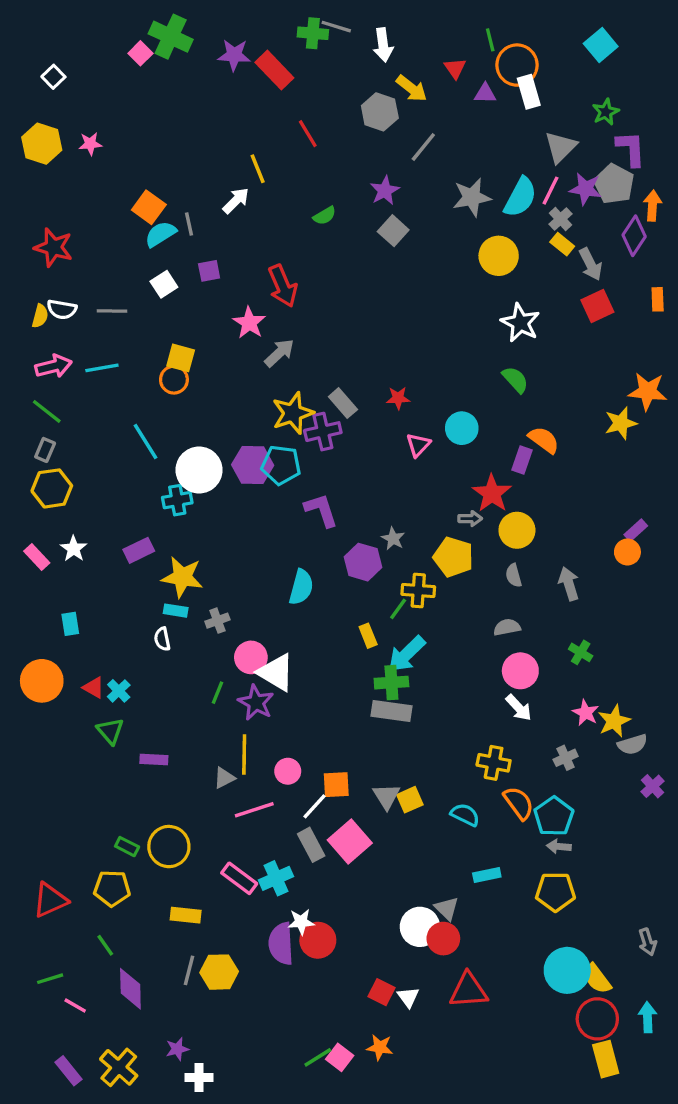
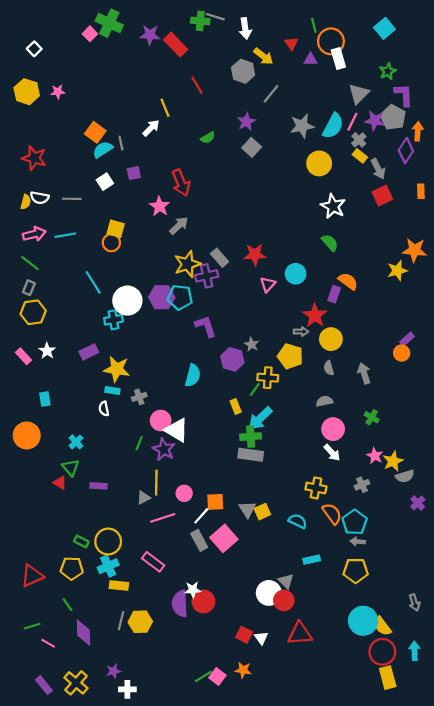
red star: (398, 398) -> (255, 254), size x1.5
red triangle: (94, 688) -> (60, 483), moved
cyan cross: (276, 878) -> (108, 566), moved

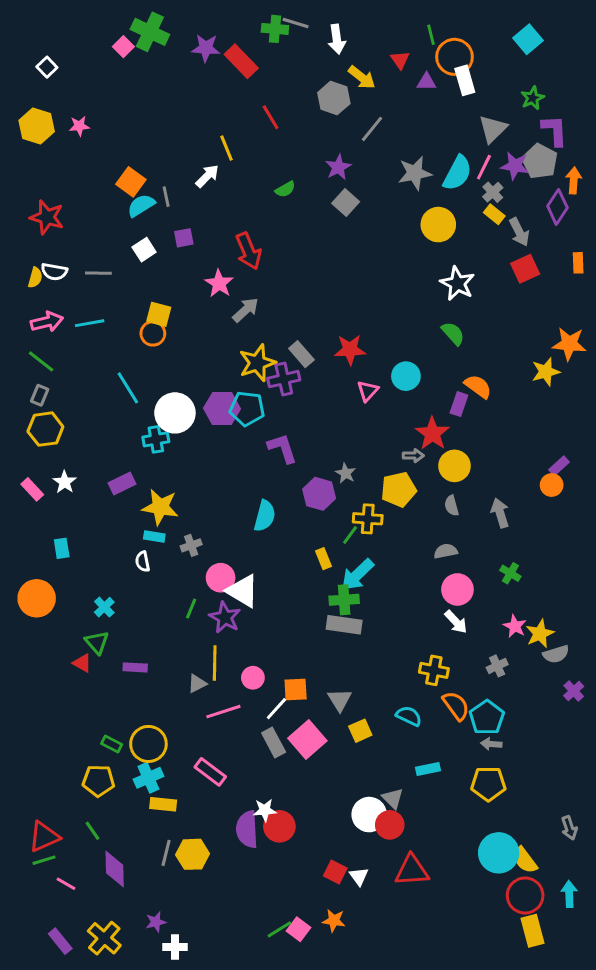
yellow pentagon: (290, 356) -> (399, 489), turned -30
yellow square: (262, 512) -> (360, 731), moved
red triangle: (32, 576) -> (44, 837), moved

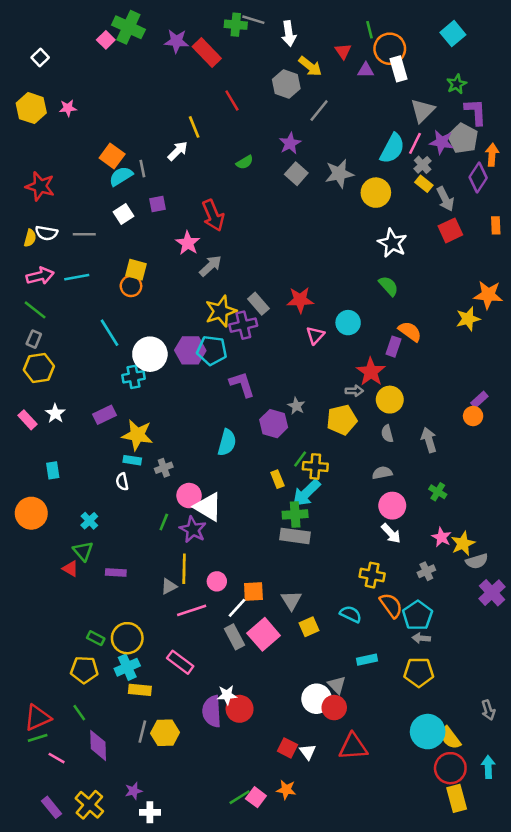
gray star: (415, 173) -> (339, 174), moved
yellow cross: (368, 519) -> (315, 466), moved
purple cross: (574, 691) -> (492, 593), size x1.5

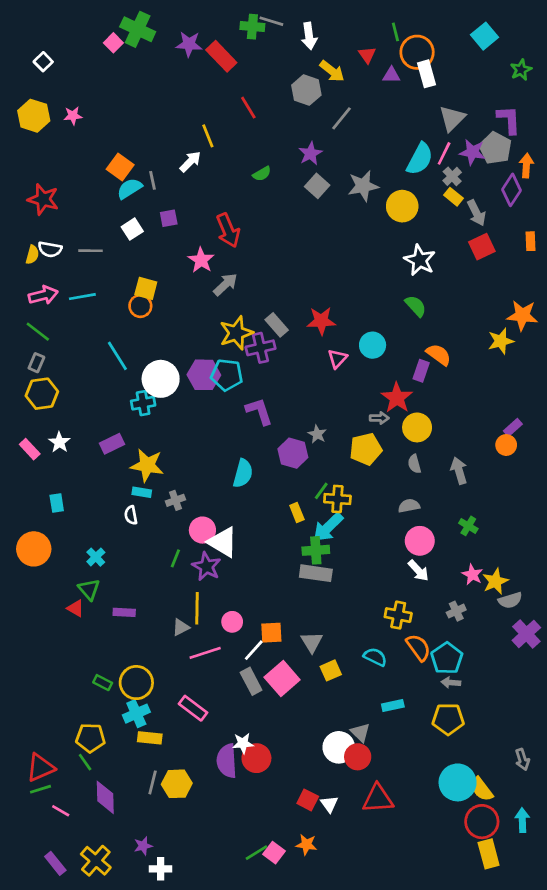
green star: (457, 84) -> (521, 70), moved
yellow pentagon: (84, 670) -> (90, 738), moved

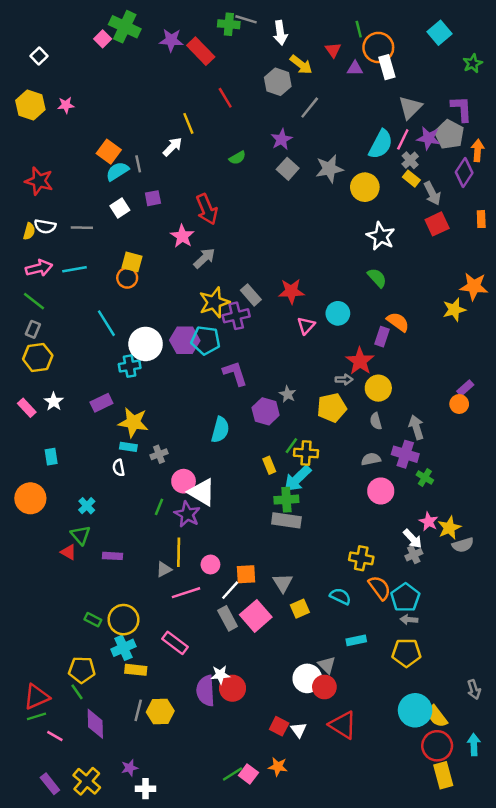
white arrow: (418, 571) -> (413, 539), moved
purple cross: (526, 634) -> (405, 454), moved, turned -30
red triangle: (378, 799) -> (343, 725), turned 36

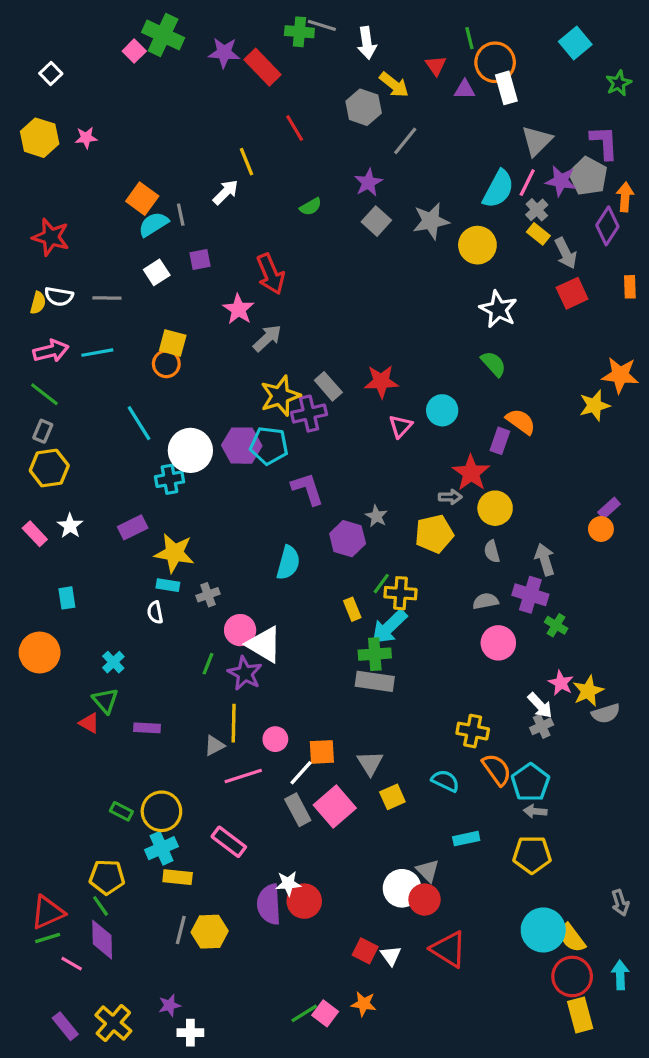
purple diamond: (95, 724) -> (102, 940), moved

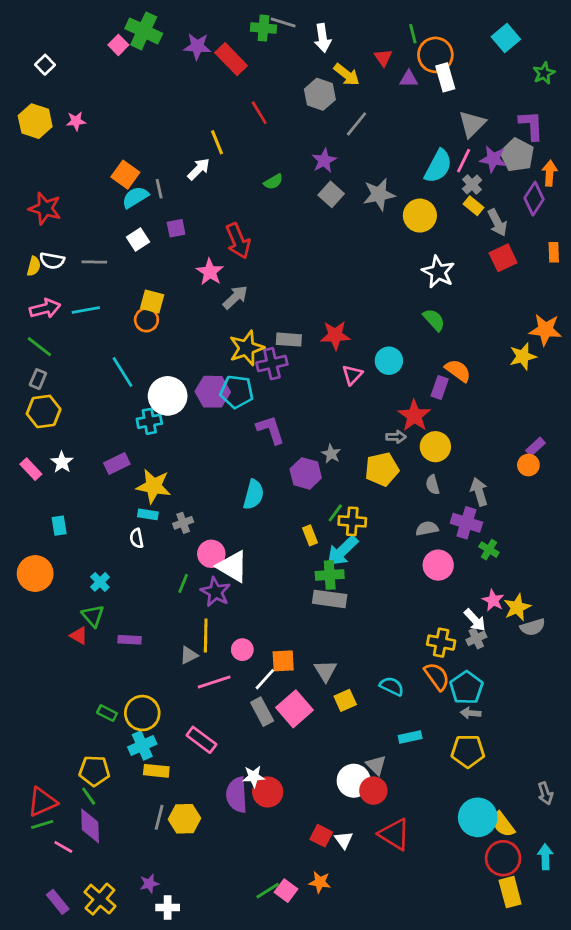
gray rectangle: (328, 386) -> (289, 340), turned -45
yellow cross: (473, 731) -> (441, 643), moved

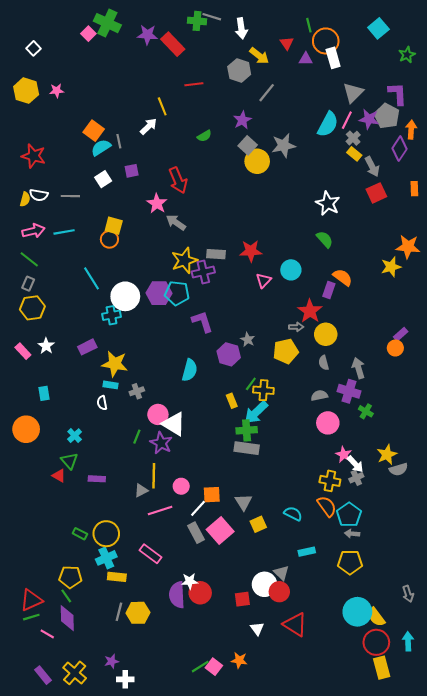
red line: (259, 113) -> (194, 84), turned -66
yellow circle: (420, 216) -> (257, 161), moved
gray arrow: (235, 297) -> (176, 222), turned -102
pink star: (493, 600) -> (344, 455), moved
red square: (321, 836) -> (242, 599), moved, turned -35

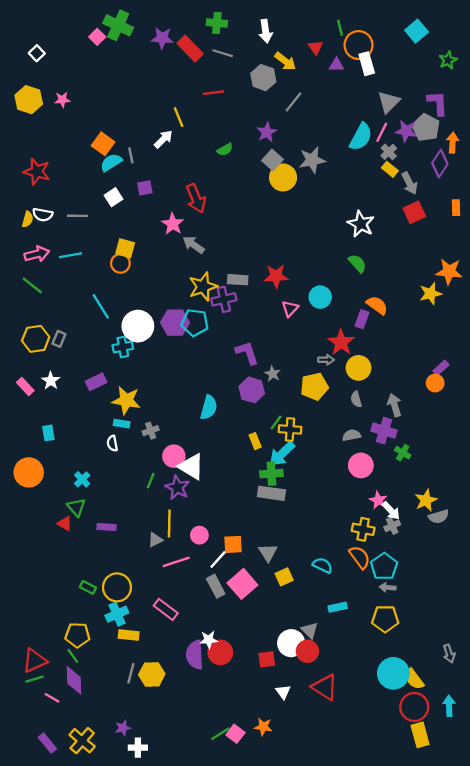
gray line: (212, 17) -> (223, 53), moved
gray rectangle: (28, 284) -> (59, 339), moved
purple L-shape: (202, 322) -> (247, 353), moved

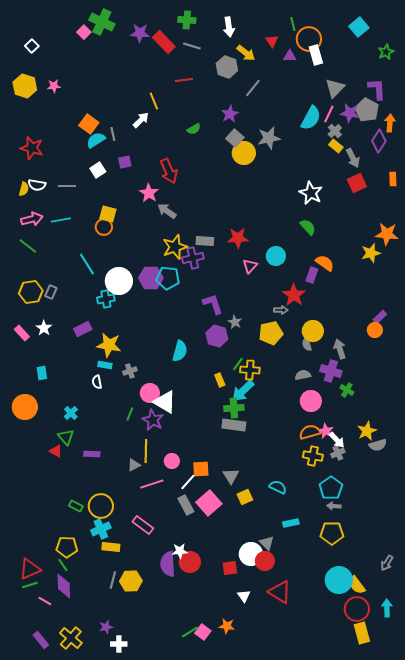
yellow circle: (359, 368) -> (313, 331), moved
orange semicircle: (360, 557) -> (310, 432), moved, turned -70
gray arrow: (449, 654) -> (387, 563), turned 49

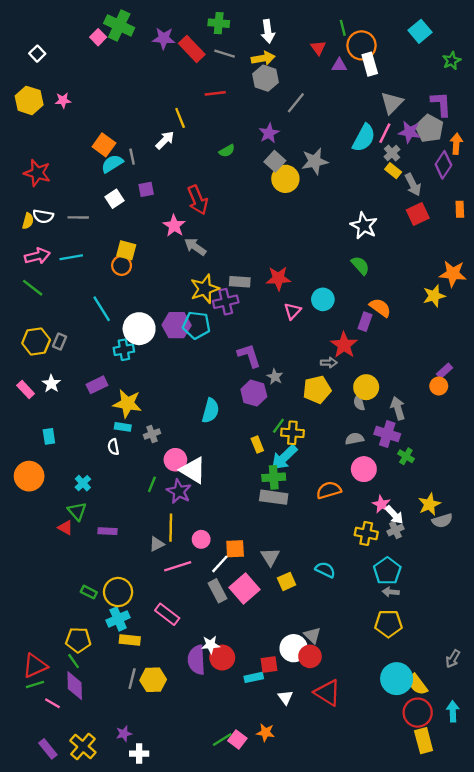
yellow arrow: (246, 53) -> (263, 58), moved, turned -48
orange semicircle: (310, 432) -> (329, 490), moved
cyan rectangle: (291, 523) -> (254, 677), moved

